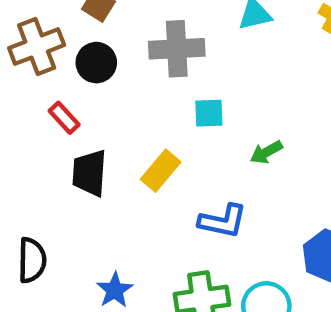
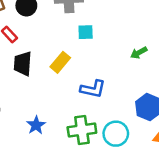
green arrow: (266, 152) -> (139, 53), moved

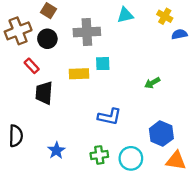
yellow rectangle: (60, 62) -> (79, 74), moved, turned 48
green cross: (82, 130) -> (99, 155), size x0.7

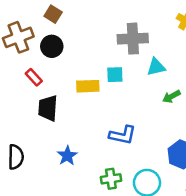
cyan triangle: (125, 15) -> (156, 67), moved
gray cross: (87, 32) -> (133, 39), moved
blue star: (56, 150) -> (67, 156), moved

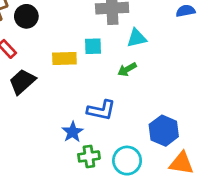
green arrow: (171, 96) -> (127, 69), moved
black trapezoid: (48, 108) -> (22, 82), turned 44
blue star: (67, 156) -> (73, 132), moved

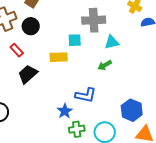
cyan square: (93, 46) -> (75, 40), moved

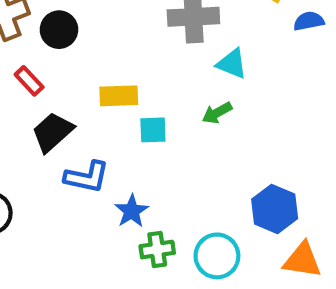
cyan square: (75, 40) -> (153, 130), moved
cyan triangle: (112, 42) -> (232, 64), turned 35
blue L-shape: (86, 95) -> (87, 177), moved

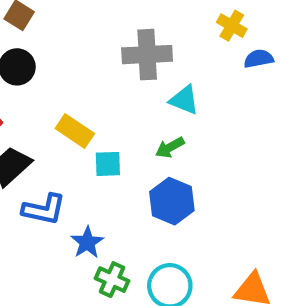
yellow rectangle: (119, 96) -> (75, 131), turned 36
blue hexagon: (275, 209) -> (172, 201), moved
green cross: (157, 250) -> (112, 280), turned 32

